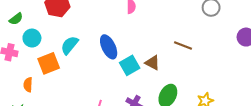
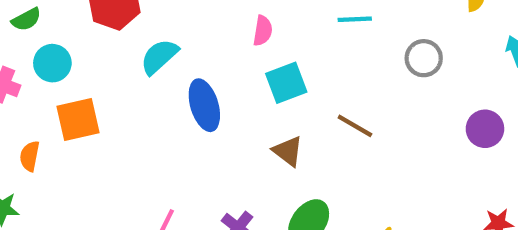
cyan semicircle: (70, 45) -> (159, 57), moved
cyan square: (130, 65) -> (286, 83), moved

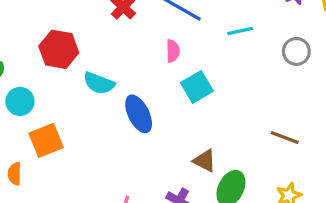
cyan semicircle: (159, 57) -> (99, 83), turned -108
brown line: (355, 126) -> (285, 137), moved
brown triangle: (288, 151) -> (205, 161), moved

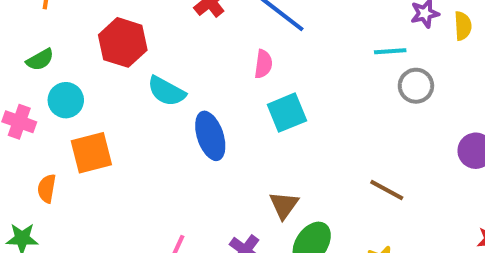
cyan line: (240, 31) -> (390, 51), moved
brown triangle: (205, 161) -> (284, 205), turned 30

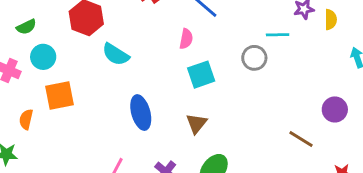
gray circle: (416, 86) -> (254, 58), moved
blue ellipse: (210, 136) -> (141, 113), moved
brown line: (387, 190) -> (301, 139), moved
brown triangle: (284, 205) -> (196, 123), moved

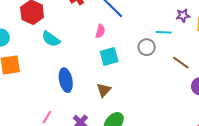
brown line: (301, 139) -> (181, 63), moved

